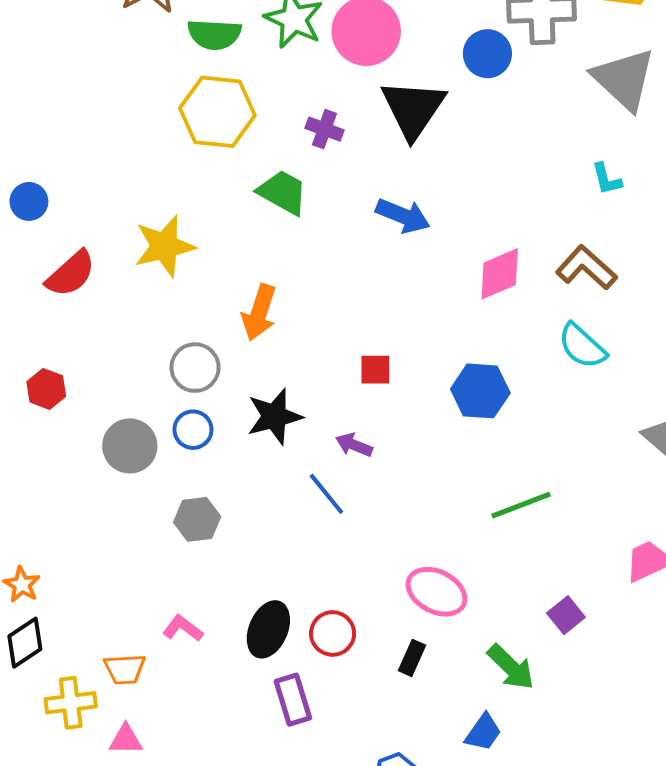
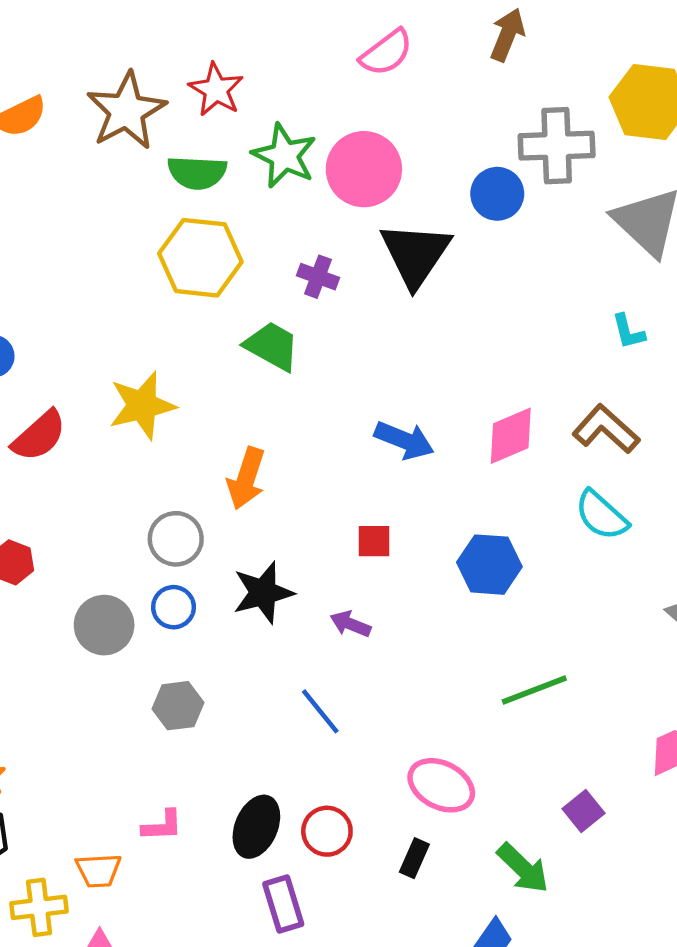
blue arrow: (403, 216) -> (404, 440), moved
blue line: (326, 494) -> (320, 711), moved
pink L-shape: (183, 628) -> (162, 826), turned 141

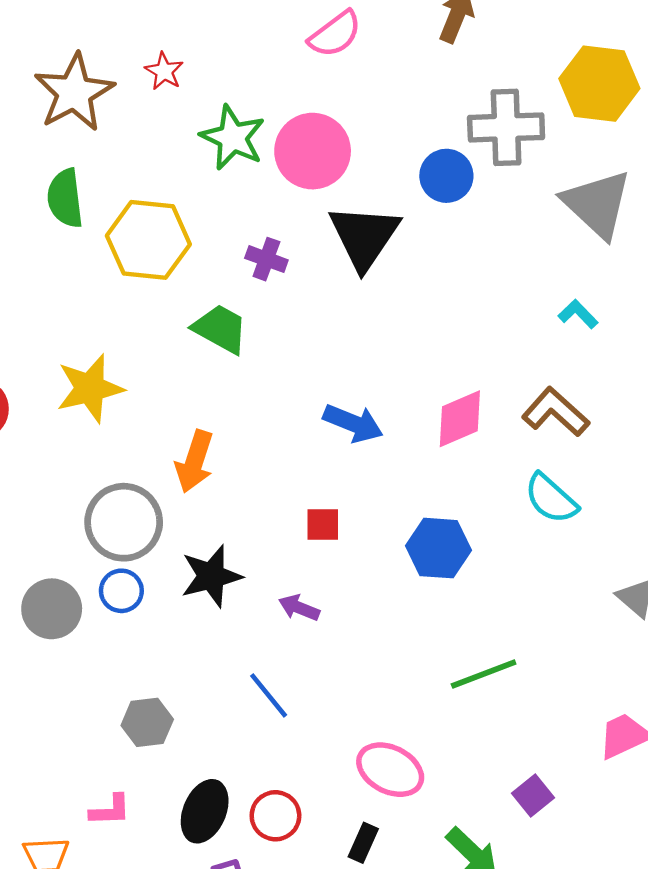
red star: (216, 90) -> (164, 71), size x0.7
green semicircle: (197, 173) -> (65, 198), moved, turned 80
cyan L-shape: (628, 332) -> (578, 314), turned 150
gray circle: (176, 539) -> (124, 522), size x1.4
gray hexagon: (178, 706) -> (147, 722), moved

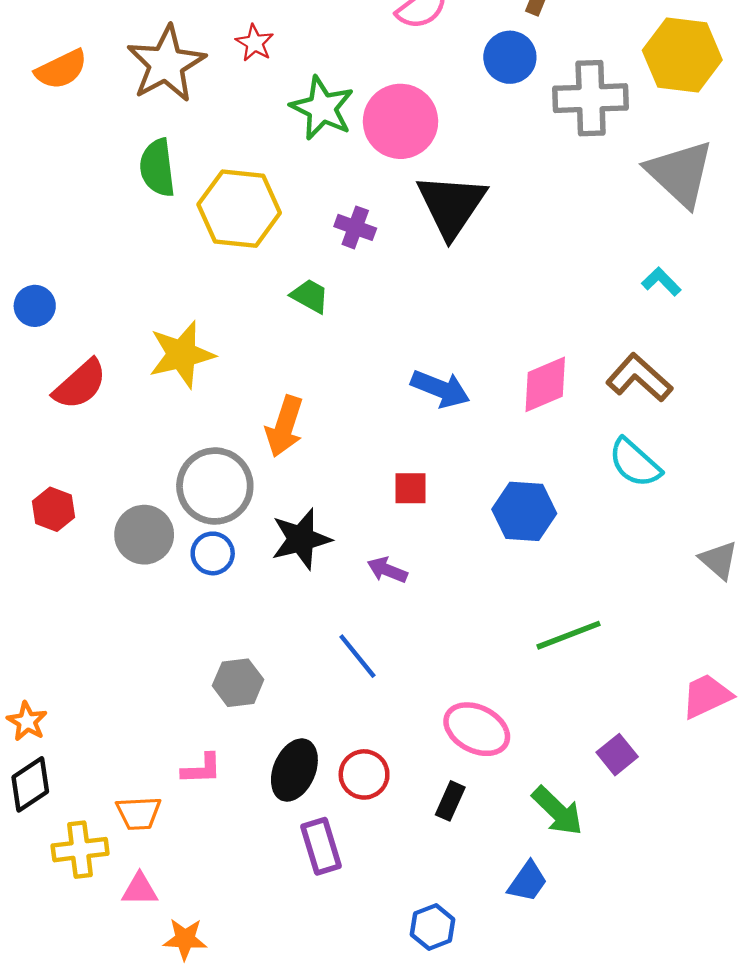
blue circle: (446, 176) -> (510, 57), moved
green trapezoid: (220, 329) -> (310, 296), size x0.7
gray circle: (52, 609) -> (144, 535), moved

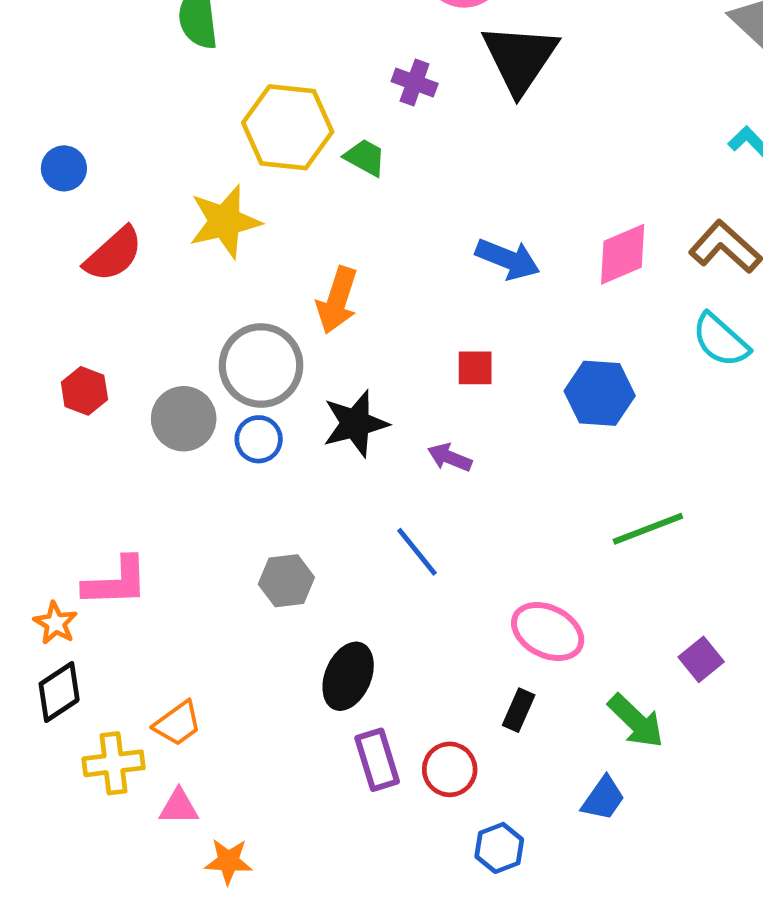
yellow hexagon: (239, 209) -> (288, 127), moved
pink L-shape: (202, 769) -> (116, 582), moved, size x1.5
red circle: (364, 774) -> (450, 769), moved
orange trapezoid: (139, 813) -> (178, 723), turned -33

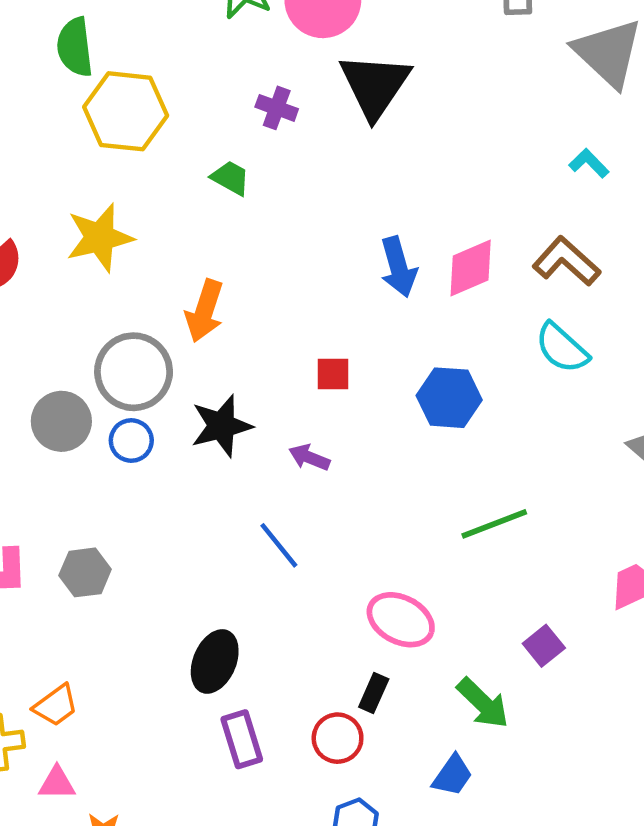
yellow hexagon: (288, 127) -> (126, 111), moved
blue arrow: (508, 259) -> (398, 267), moved, turned 52
gray hexagon: (286, 581) -> (85, 572), moved
red circle: (450, 769) -> (338, 738), moved

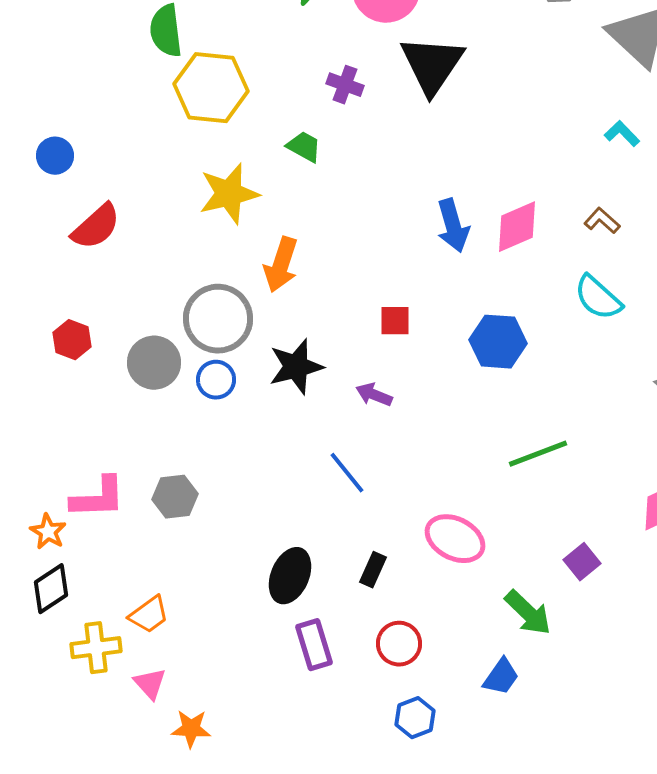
yellow star: (100, 238) -> (229, 194), moved
brown L-shape: (566, 261) -> (602, 221), size x0.6
black rectangle: (374, 693) -> (373, 570), moved
pink triangle: (57, 783) -> (150, 684), turned 48

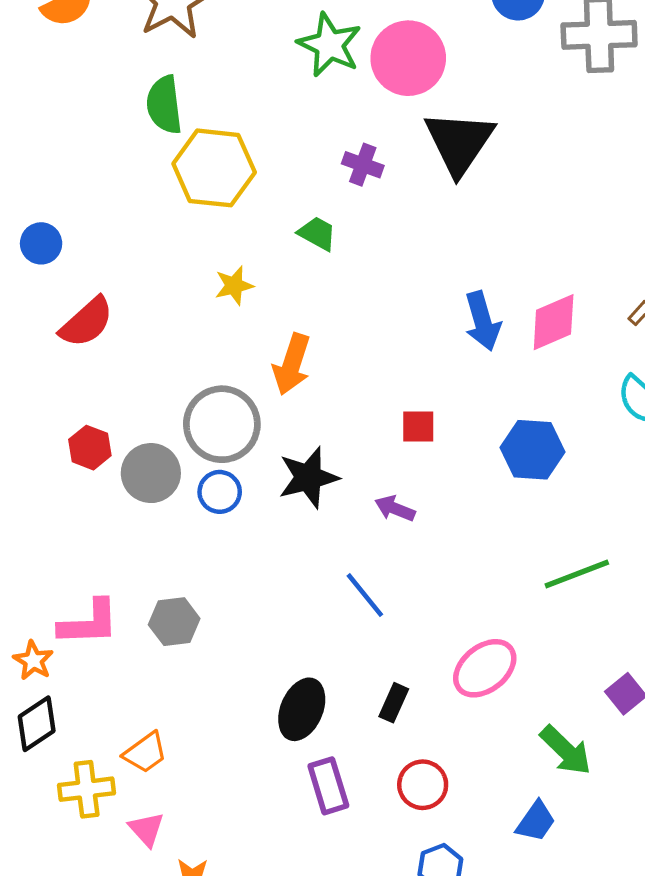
yellow star: (229, 194) -> (234, 286), size x0.6
red hexagon: (72, 340) -> (90, 448), moved
pink ellipse: (455, 539) -> (485, 668), turned -66

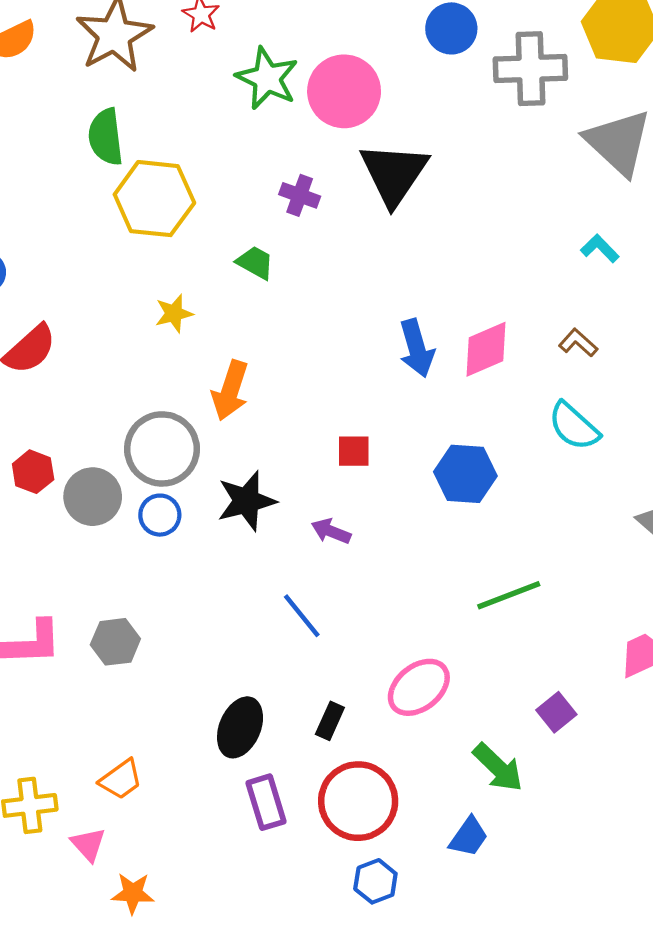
orange trapezoid: (145, 753) -> (121, 779), moved
red circle: (423, 785) -> (358, 801), size x1.6

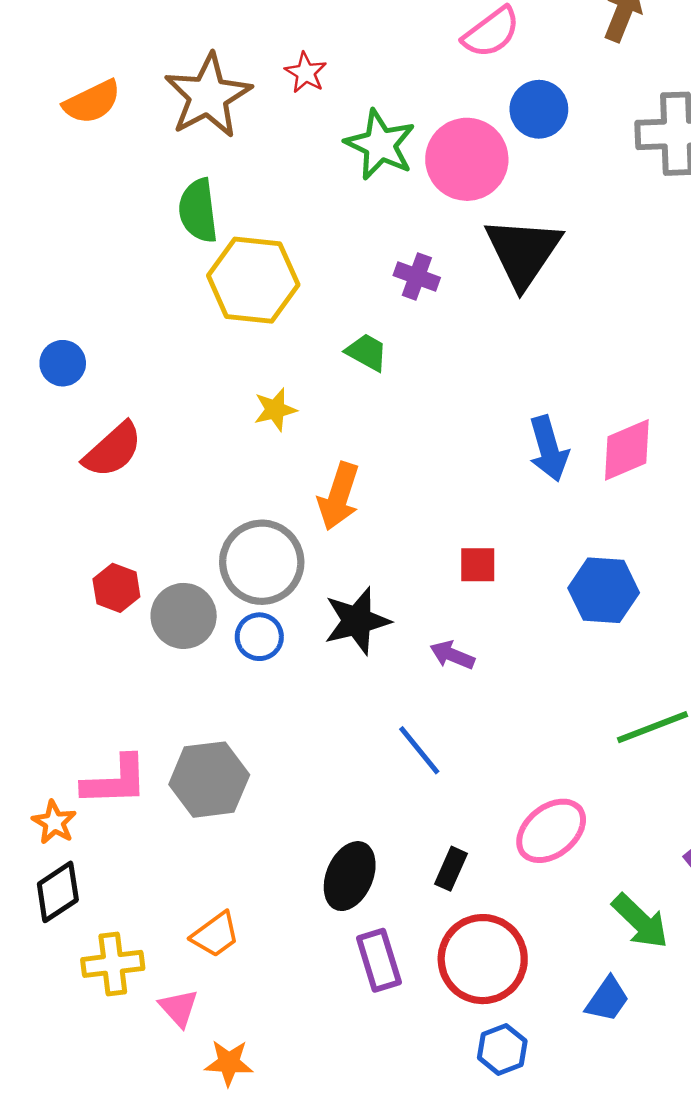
blue circle: (451, 28) -> (539, 109), moved
gray hexagon: (115, 642) -> (209, 780), size x1.4

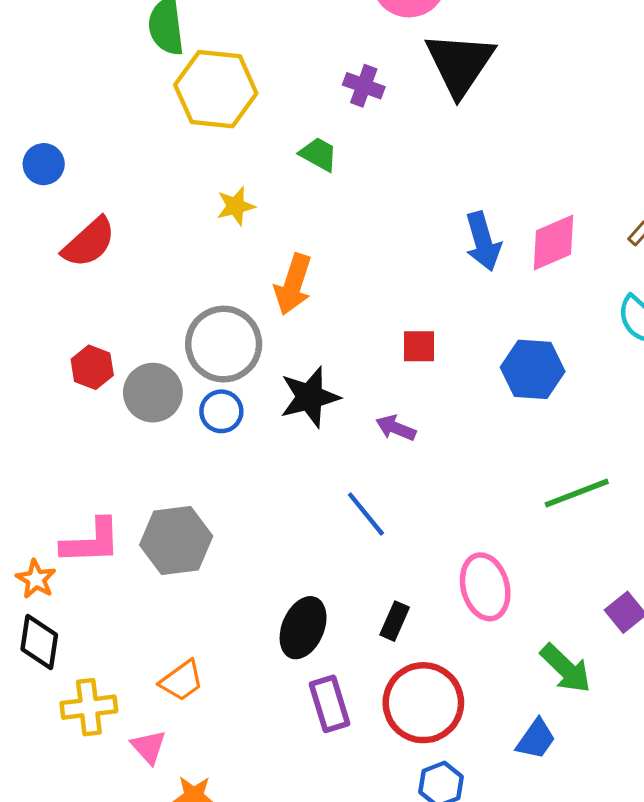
pink ellipse: (551, 831) -> (485, 587), turned -66
black diamond: (58, 892) -> (39, 642), turned -48

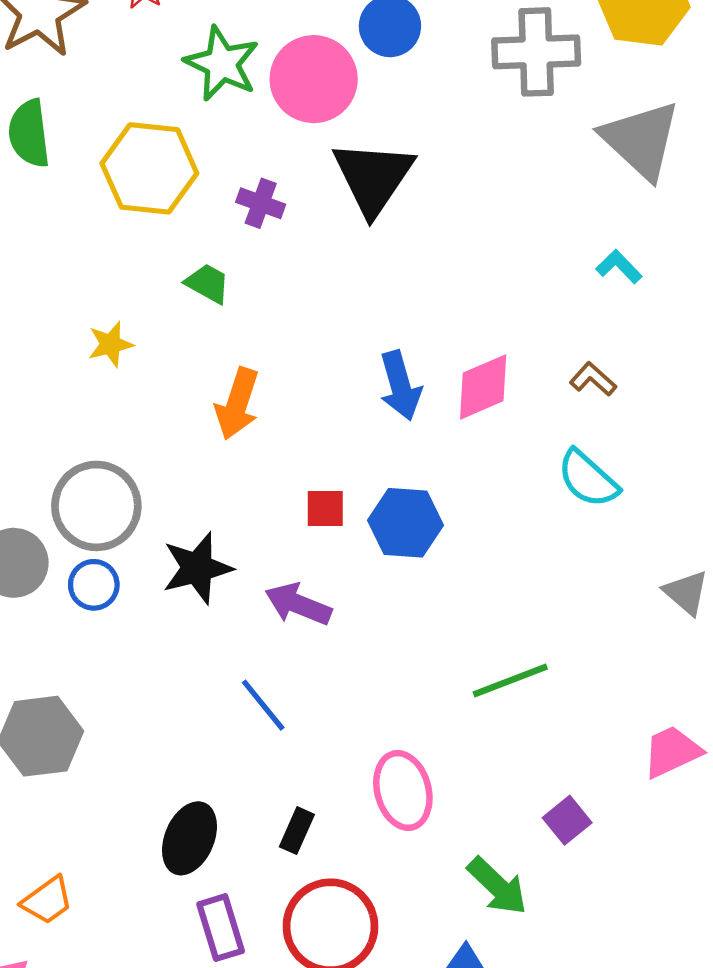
yellow hexagon: (216, 89) -> (149, 168), moved
orange arrow: (293, 284) -> (237, 404), moved
blue hexagon: (533, 369) -> (405, 523), moved
purple arrow: (396, 428) -> (298, 604), size x1.4

